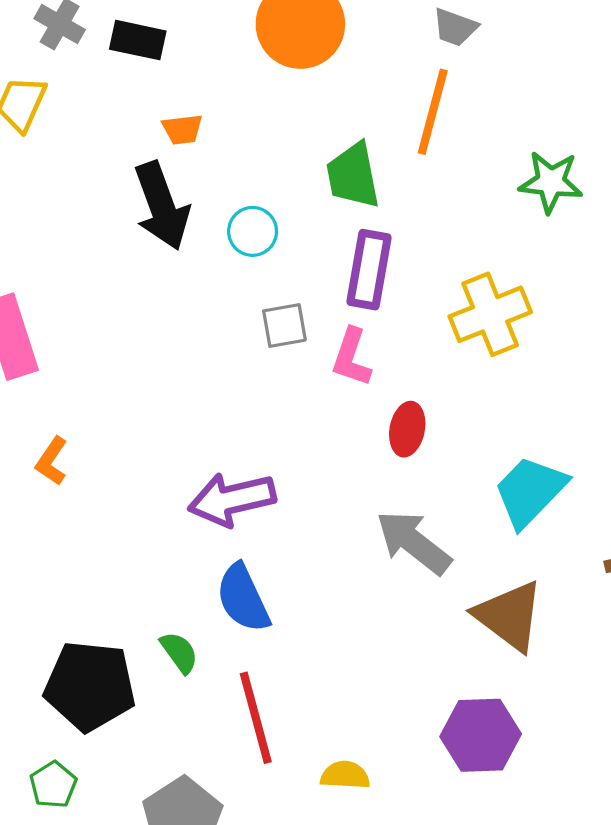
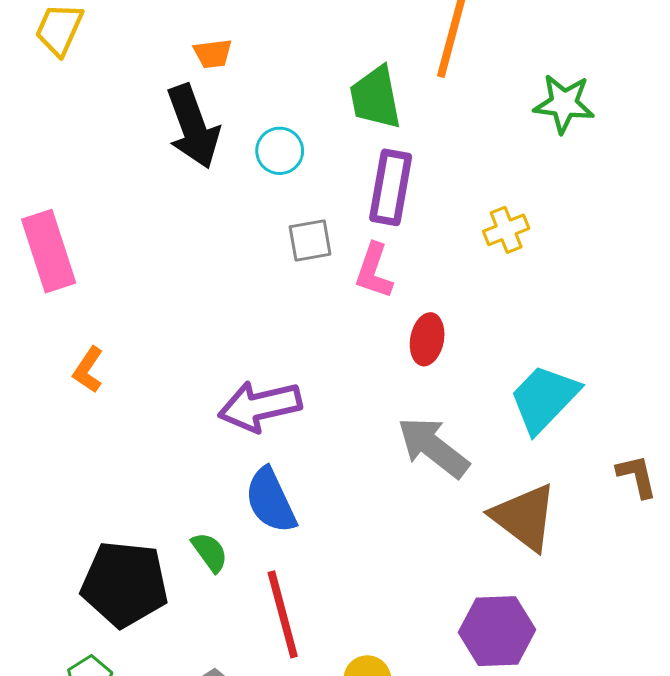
yellow cross: (490, 314) -> (506, 230), size x0.6

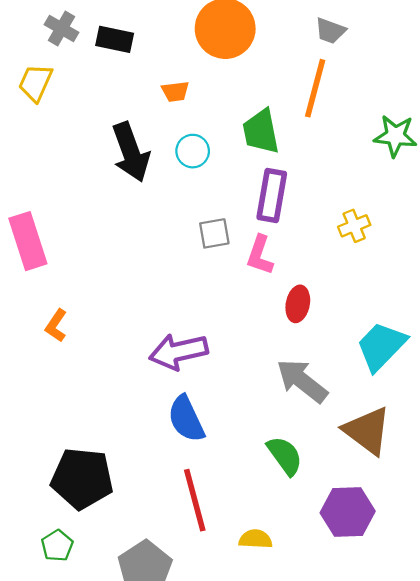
orange trapezoid: (213, 54) -> (175, 91), moved
cyan circle: (280, 151) -> (193, 151), moved
green semicircle: (210, 552) -> (285, 456), moved, size x1.4

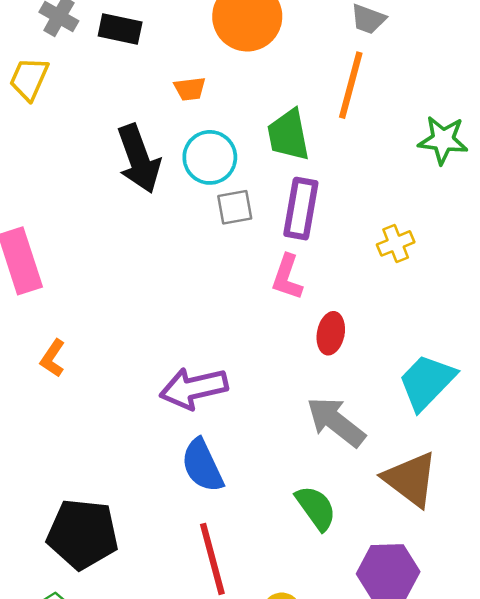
cyan circle: (193, 151) -> (210, 157), size x1.4
gray square: (214, 233) -> (235, 207), moved

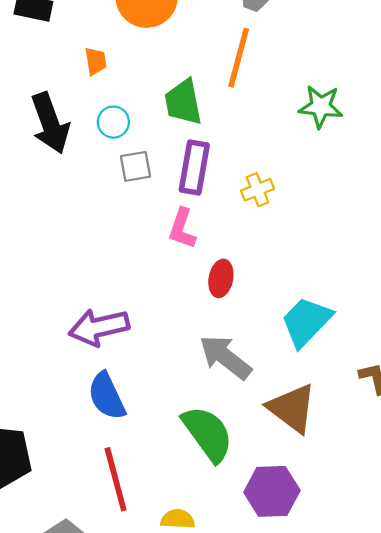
orange trapezoid: (190, 89) -> (96, 61), turned -92
cyan circle: (210, 157) -> (113, 122), size x0.7
yellow cross: (396, 243) -> (258, 190), moved
green semicircle: (316, 508) -> (208, 434), size x1.4

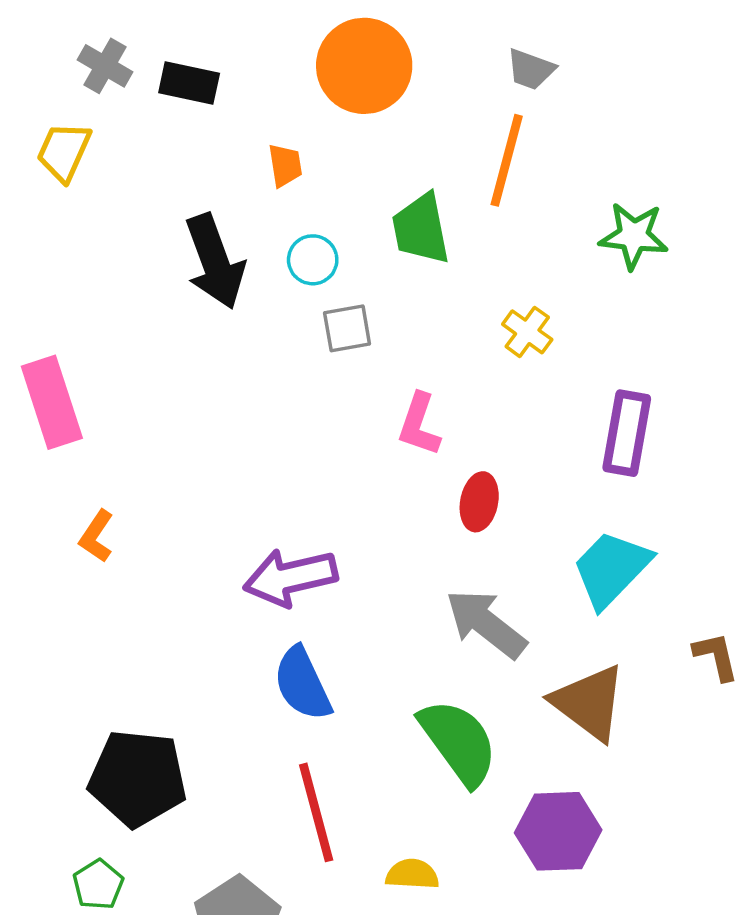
purple rectangle: (194, 168) -> (627, 433), moved
yellow cross: (258, 190) -> (527, 332), moved, turned -32

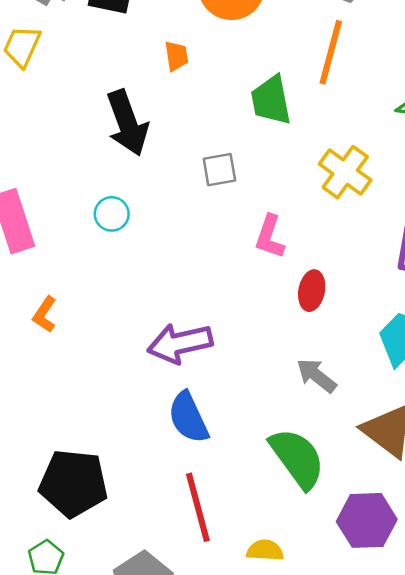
cyan circle: (313, 260) -> (112, 214), moved
yellow cross: (527, 332) -> (345, 172), size x1.5
gray arrow: (486, 624) -> (316, 376), size x0.7

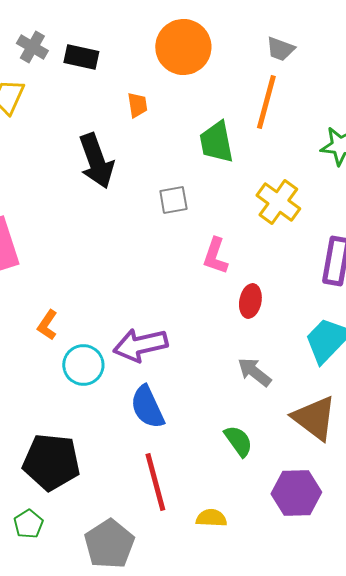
cyan circle: (112, 214) -> (83, 365), moved, size x1.4
orange L-shape: (45, 315) -> (47, 325), moved
green semicircle: (297, 458) -> (238, 441), size x0.6

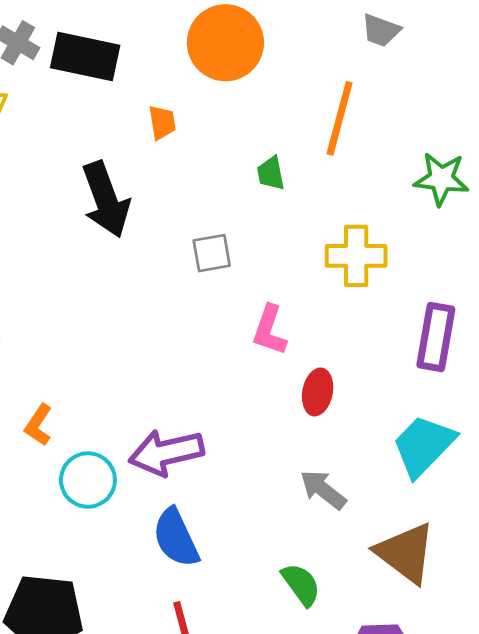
gray trapezoid: (280, 49) -> (381, 30), moved
black rectangle: (81, 57) -> (85, 56), size x1.4
green trapezoid: (216, 142) -> (271, 173), size x0.6
yellow cross: (278, 202) -> (356, 256), turned -36

